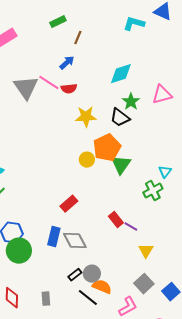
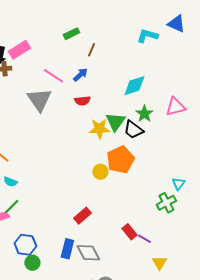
pink line: (49, 83) -> (53, 76), moved
green triangle: (121, 165) -> (115, 122), moved
green circle: (19, 251) -> (32, 263), size x0.6

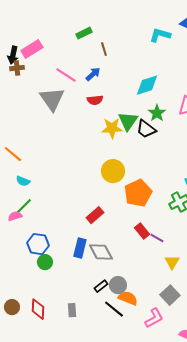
brown line: (91, 50) -> (104, 49), turned -40
orange pentagon: (120, 160) -> (138, 193), moved
yellow circle: (100, 172) -> (113, 171), size x1.5

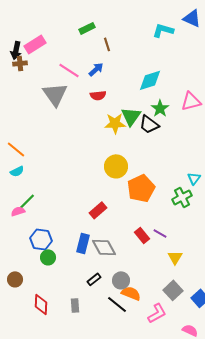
cyan semicircle: (23, 181) -> (17, 171), moved, turned -48
red rectangle: (142, 231) -> (142, 235), moved
black rectangle: (101, 286) -> (94, 279), moved
brown circle: (12, 307) -> (15, 279), moved

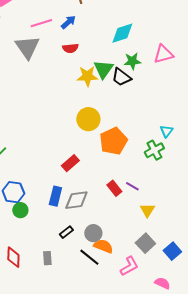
pink line: (69, 70) -> (41, 23), turned -50
green star: (160, 108) -> (132, 61), turned 30
gray diamond: (104, 247) -> (76, 200), turned -70

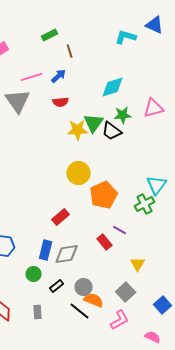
cyan triangle: (166, 131) -> (157, 185), size x1.5
purple line: (132, 186) -> (120, 230), moved
green circle: (20, 210) -> (34, 274), moved
gray square: (145, 243) -> (126, 292), moved

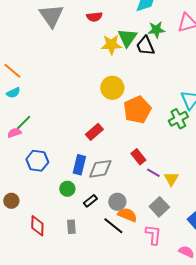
black trapezoid: (112, 131) -> (145, 46), turned 30
purple line: (120, 230) -> (153, 173), moved
pink L-shape: (120, 320) -> (153, 235), turned -55

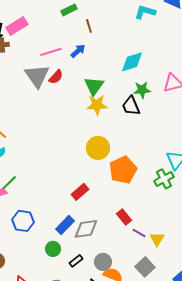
red semicircle: (94, 17) -> (56, 77), moved, turned -42
green triangle: (127, 38) -> (94, 86), moved
blue rectangle: (79, 165) -> (65, 225), turned 30

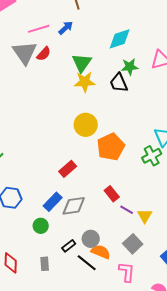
black rectangle: (76, 261) -> (69, 246), moved

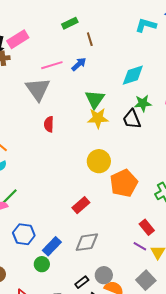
red semicircle: (44, 54) -> (49, 124), moved, turned 140
red rectangle: (112, 194) -> (147, 227), moved
blue rectangle: (53, 202) -> (52, 246), moved
green circle: (41, 226) -> (42, 264), moved

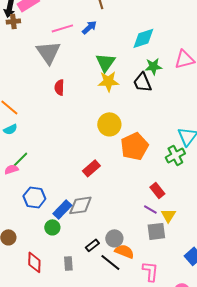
gray diamond: (87, 242) -> (80, 205), moved
gray square: (146, 280) -> (156, 231), moved, turned 36

